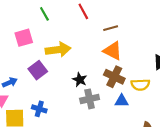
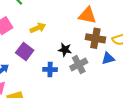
yellow arrow: (58, 50) -> (38, 28), size x0.7
blue cross: (39, 109) -> (50, 69), moved

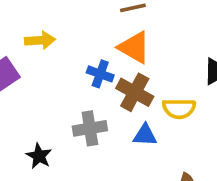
black star: (65, 50) -> (39, 156), moved
blue cross: (50, 69) -> (100, 74), moved

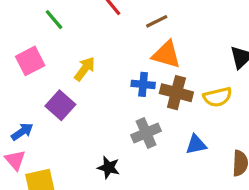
yellow arrow: (40, 40) -> (85, 69), turned -35
blue triangle: (145, 135) -> (196, 145), moved

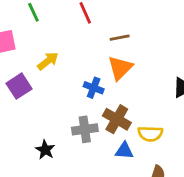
orange triangle: (166, 55) -> (120, 68), turned 44
brown cross: (176, 93) -> (117, 119), moved
yellow semicircle: (218, 97) -> (150, 134), moved

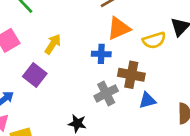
orange triangle: (120, 68) -> (119, 28), turned 40
yellow semicircle: (150, 134) -> (154, 40), moved

